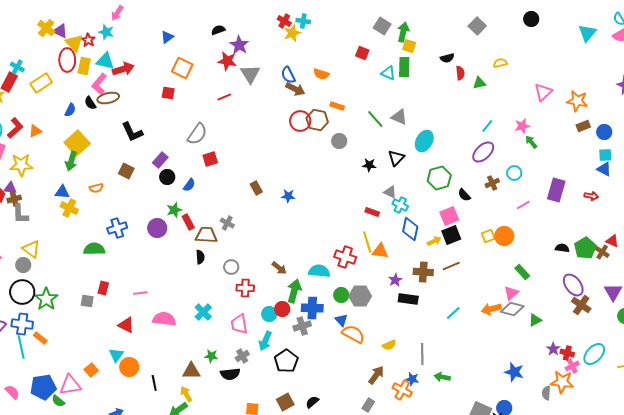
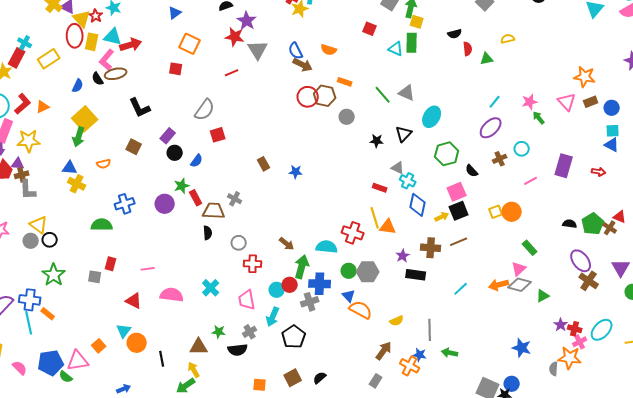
pink triangle: (543, 92) -> (567, 102), moved, turned -30
black circle: (22, 292) -> (50, 240), moved, size x0.6

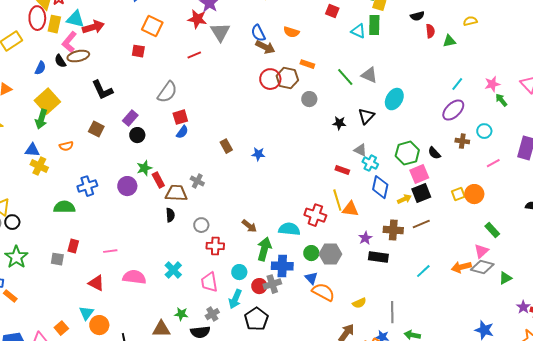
green hexagon: (447, 154) -> (407, 153), moved
brown cross: (500, 159) -> (462, 141), turned 32
blue semicircle: (197, 161) -> (182, 132), moved
red circle: (290, 285) -> (259, 286), moved

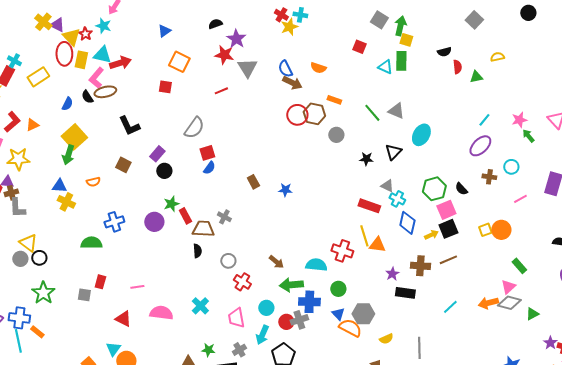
red rectangle: (342, 170) -> (369, 206), size x1.5
red cross: (215, 246) -> (242, 282), turned 30
green arrow: (264, 249) -> (291, 285), turned -110
gray hexagon: (330, 254) -> (363, 314), moved

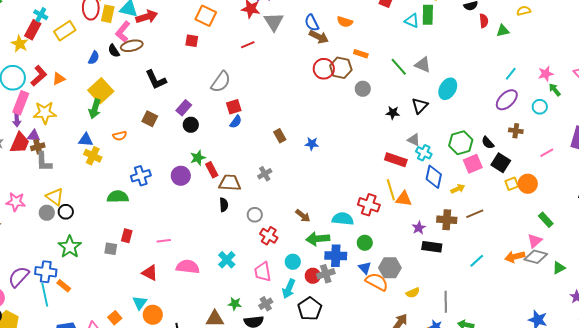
cyan circle: (511, 167) -> (540, 107), moved
gray cross: (224, 217) -> (265, 174), moved, turned 32
black square: (448, 229) -> (501, 163), moved, turned -36

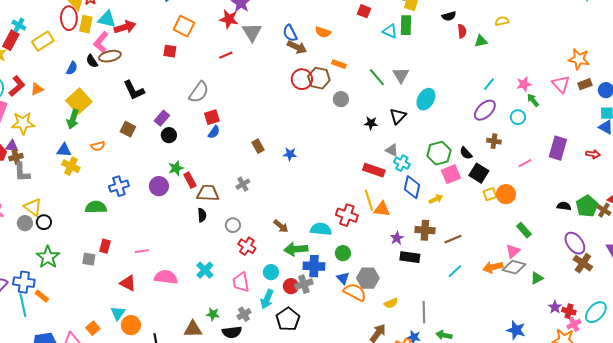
gray triangle: (423, 65) -> (401, 75), turned 36
brown line: (475, 214) -> (453, 239), moved

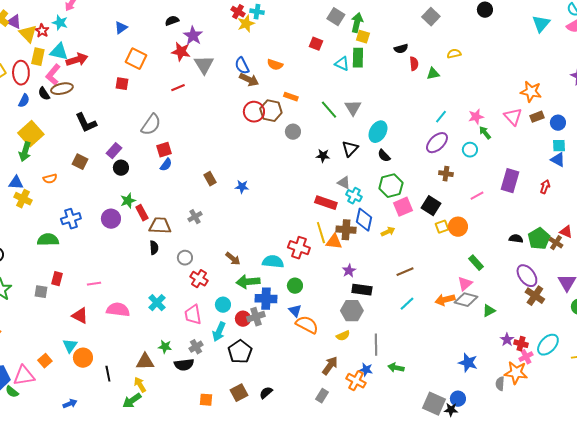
red ellipse: (69, 18) -> (21, 73), moved
black semicircle: (466, 153) -> (384, 156), moved
red arrow: (593, 154) -> (545, 187), turned -80
brown cross: (425, 230) -> (346, 230), moved
gray hexagon: (368, 278) -> (352, 311), moved

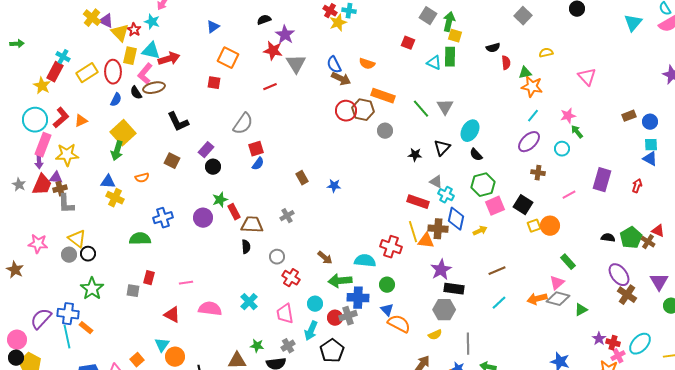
orange star: (531, 92) -> (532, 87), moved
orange rectangle: (291, 97) -> (383, 96), size x1.6
pink triangle: (513, 117) -> (587, 77), moved
purple star: (349, 271) -> (441, 270), size x1.5

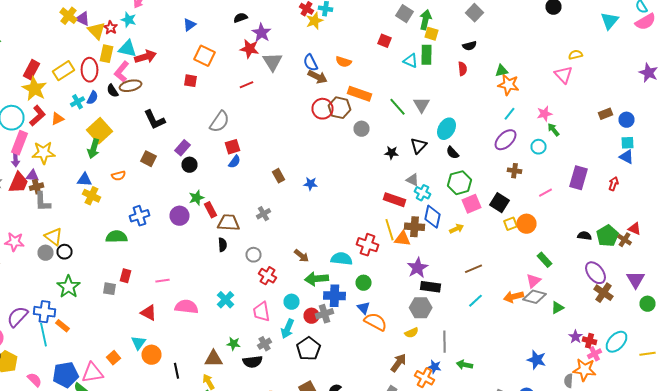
gray square: (523, 16) -> (474, 13), moved
yellow semicircle: (546, 53) -> (576, 55), moved
cyan cross: (63, 57) -> (78, 102), moved, turned 32
red semicircle: (506, 63) -> (462, 69), moved
yellow star: (42, 86) -> (34, 89), moved, size x1.4

